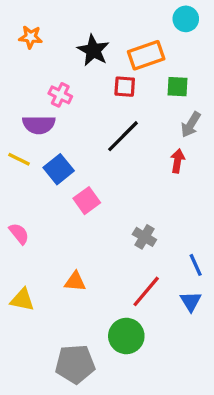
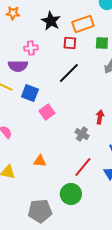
pink cross: (60, 95) -> (31, 48), turned -32
red arrow: (178, 161) -> (100, 117), moved
blue square: (59, 169) -> (30, 93), turned -30

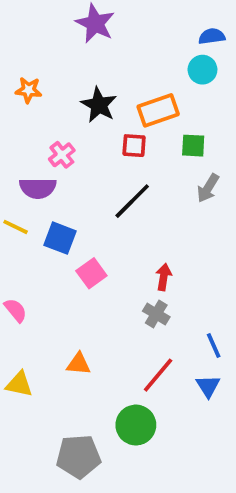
pink cross: (31, 48) -> (62, 155), turned -32
red arrow: (100, 117) -> (164, 277), moved

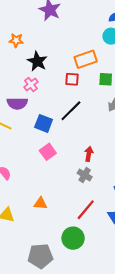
orange star: (29, 90) -> (16, 40), moved
black star: (99, 105) -> (37, 61), moved
blue square: (60, 238) -> (44, 123), moved

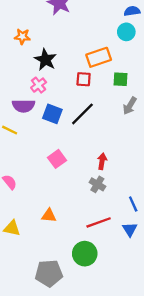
blue square: (44, 123) -> (52, 114), moved
red line: (86, 210) -> (99, 222), turned 30

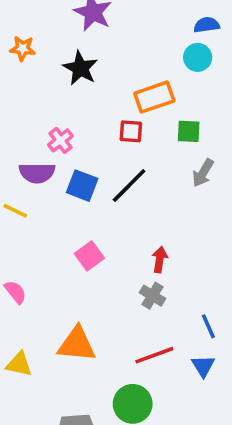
orange star: (22, 37) -> (23, 48), moved
black star: (45, 60) -> (80, 68), moved
orange triangle: (49, 216) -> (77, 344), size x1.6

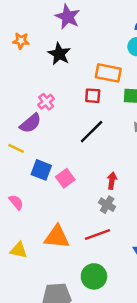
orange rectangle: (154, 97) -> (108, 73), turned 30
purple semicircle: (37, 173) -> (30, 123), turned -40
blue square: (82, 186) -> (41, 170), moved
red line: (154, 355) -> (98, 235), moved

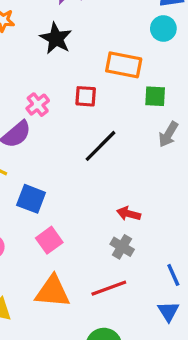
red square: (93, 96) -> (86, 96), moved
pink square: (65, 178) -> (49, 240), moved
red arrow: (112, 181) -> (129, 214), turned -84

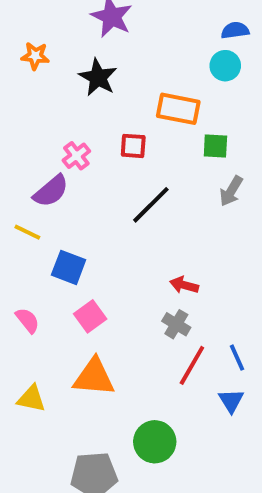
red line: (109, 288) -> (192, 365), moved, turned -40

